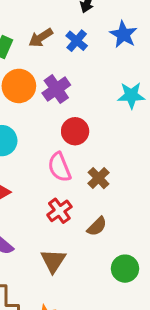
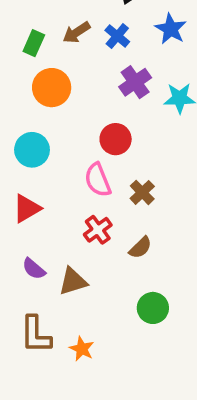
purple cross: (56, 89) -> (135, 82), moved
brown triangle: (53, 261) -> (73, 281), moved, turned 40
green circle: (125, 269) -> (153, 308), moved

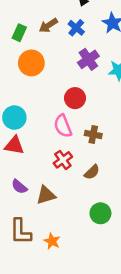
cyan circle: (32, 150) -> (14, 118), moved
brown cross: (142, 192) -> (93, 134), turned -35
red triangle: (27, 208) -> (14, 145), turned 40

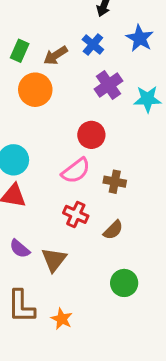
brown arrow: (48, 25) -> (56, 55), moved
pink semicircle: (63, 126) -> (76, 171), turned -105
red cross: (63, 160) -> (76, 214), turned -30
brown triangle: (46, 195) -> (54, 260), turned -35

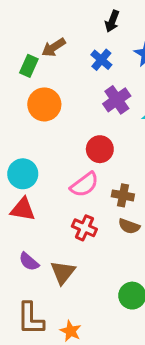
brown arrow: (56, 55) -> (54, 47), moved
brown semicircle: (113, 230) -> (129, 226), moved, turned 65

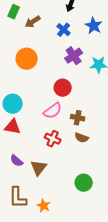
green rectangle: (29, 66) -> (14, 12), moved

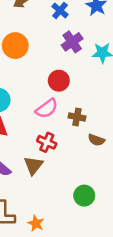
brown semicircle: (82, 138) -> (96, 140), moved
brown triangle: (39, 168) -> (33, 165), moved

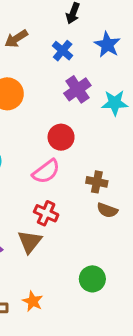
brown cross: (77, 117) -> (97, 182), moved
orange star: (36, 223) -> (33, 301), moved

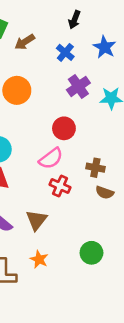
red cross: (46, 213) -> (60, 186), moved
orange star: (33, 301) -> (39, 259), moved

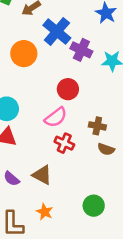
blue cross: (65, 52) -> (57, 32), moved, size x1.6
purple cross: (78, 86) -> (81, 50), turned -30
brown triangle: (36, 220) -> (42, 175), turned -40

